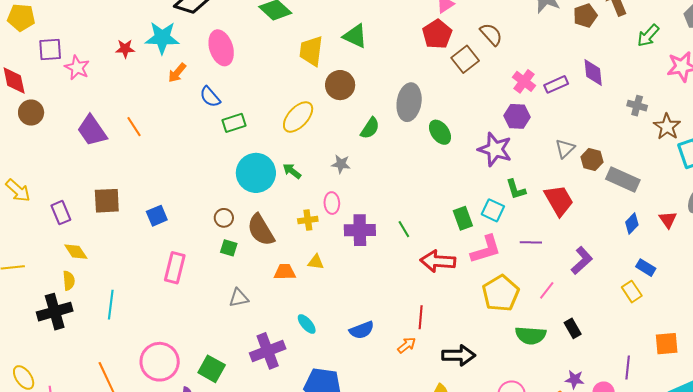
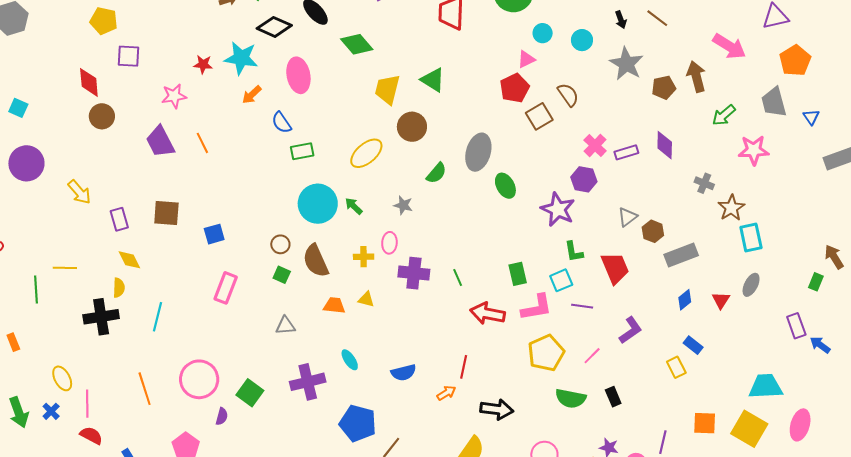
pink star: (77, 68) -> (174, 96), moved, turned 30
gray rectangle: (623, 180) -> (681, 255), turned -52
cyan square: (493, 210) -> (561, 280), moved, turned 35

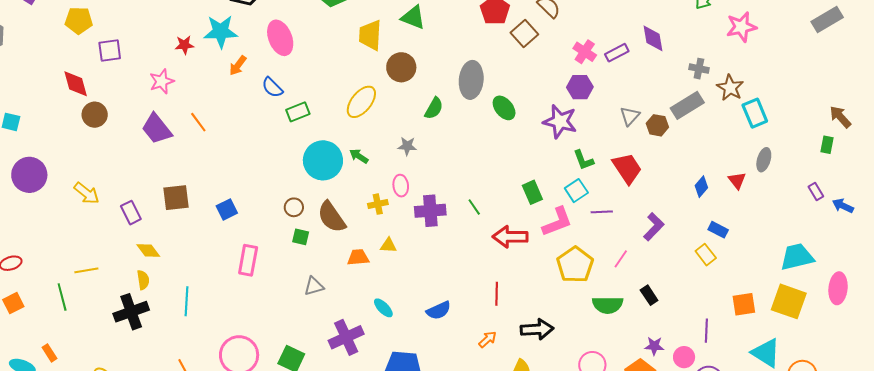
gray rectangle: (681, 255) -> (687, 105), moved
purple rectangle: (796, 326) -> (816, 191), size x0.7
orange arrow: (446, 393) -> (488, 339), moved

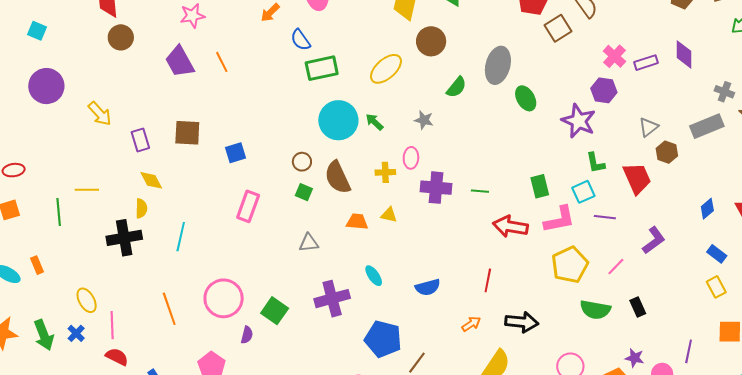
green rectangle: (298, 112) -> (322, 68), size x1.4
brown hexagon: (657, 125) -> (667, 152), moved
green line: (474, 207) -> (480, 191), turned -60
yellow rectangle: (706, 255) -> (716, 287), moved

